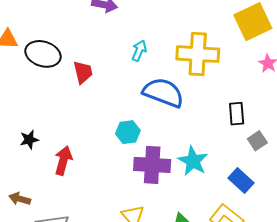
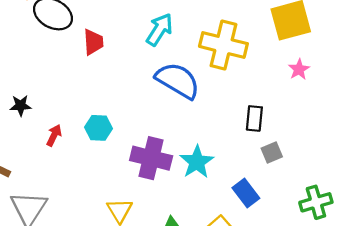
cyan arrow: (139, 51) -> (160, 30), size x1.4
cyan hexagon: (128, 132) -> (98, 128), moved
red arrow: (63, 160) -> (54, 135), size x0.7

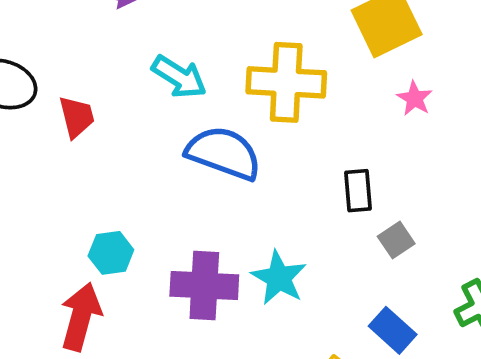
cyan arrow: (160, 30) -> (179, 77), turned 100
red arrow: (54, 135) -> (81, 317), moved, size x1.8
blue rectangle: (246, 193) -> (393, 330), moved

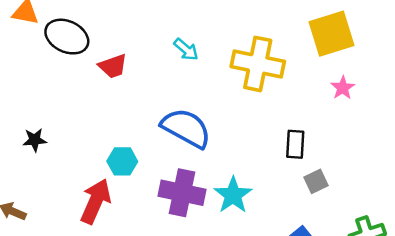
cyan arrow: (179, 77) -> (186, 49), size x0.7
red trapezoid: (77, 117) -> (113, 66), turned 76
blue semicircle: (224, 153) -> (186, 128), moved

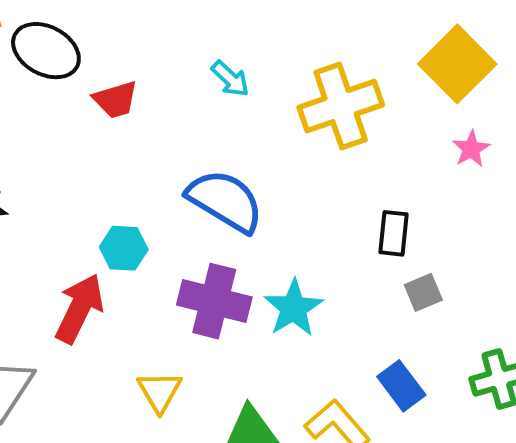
yellow square: (331, 34) -> (457, 64), turned -30
yellow cross: (258, 64) -> (341, 106), turned -33

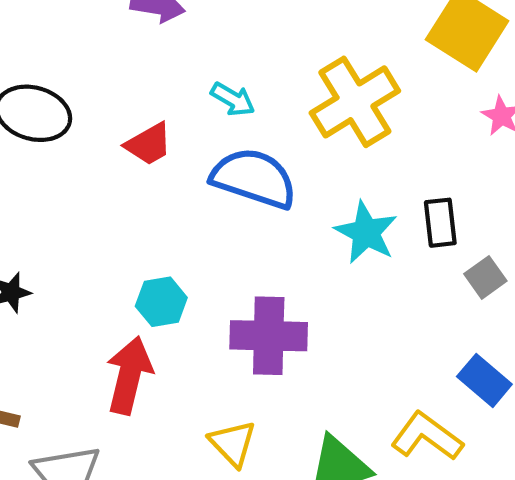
red trapezoid: (116, 100) -> (149, 144), moved
blue semicircle: (225, 201) -> (254, 178), moved
cyan star: (293, 308) -> (366, 233), moved

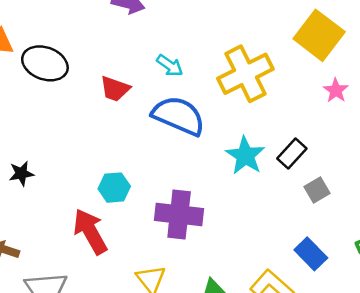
red trapezoid: (149, 144) -> (115, 89), turned 44
black rectangle: (440, 223) -> (292, 153), turned 44
red arrow: (129, 375) -> (90, 231), turned -48

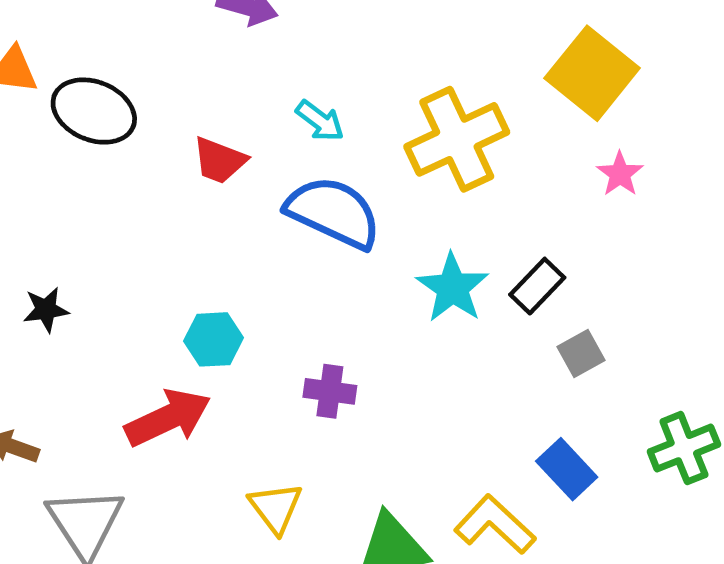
purple cross: (179, 214) -> (330, 391), size x0.6
red arrow: (90, 231) -> (168, 418), turned 93

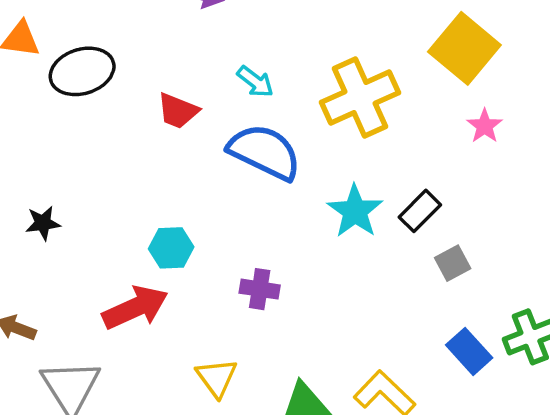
black ellipse: (94, 111) -> (82, 71), turned -40
blue rectangle: (567, 469) -> (469, 351), moved

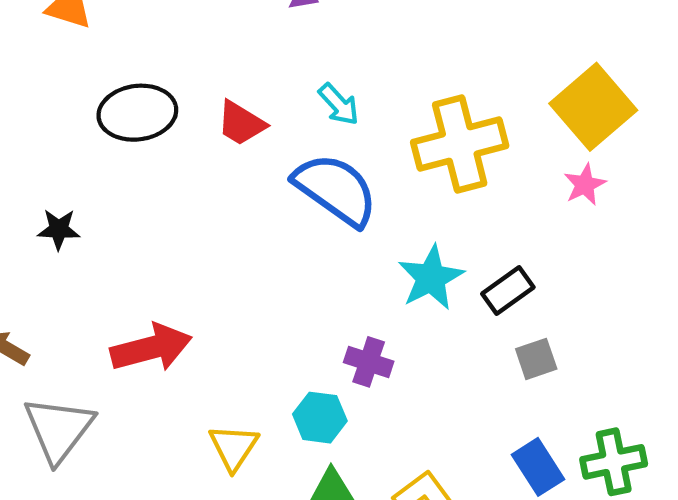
black ellipse: (82, 71) -> (137, 113), moved
pink star: (485, 126) -> (585, 185), moved
cyan hexagon: (171, 248) -> (320, 418), moved
purple cross: (260, 289) -> (369, 362), moved

